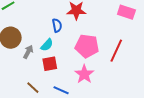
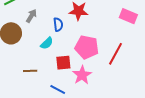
gray arrow: (28, 52) -> (31, 16), moved
red square: (50, 64) -> (63, 63), moved
brown line: (33, 88) -> (30, 71), moved, turned -48

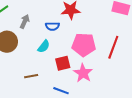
blue semicircle: (58, 24) -> (52, 26), turned 104

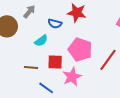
brown line: (31, 76) -> (31, 67), moved

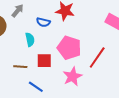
cyan semicircle: (41, 41) -> (30, 40), turned -64
pink star: (72, 77) -> (72, 76), moved

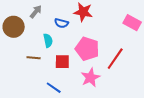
brown line: (20, 67) -> (34, 58), moved

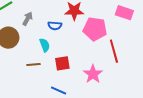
pink pentagon: (87, 49) -> (95, 29), moved
red line: (115, 59) -> (114, 51), turned -40

